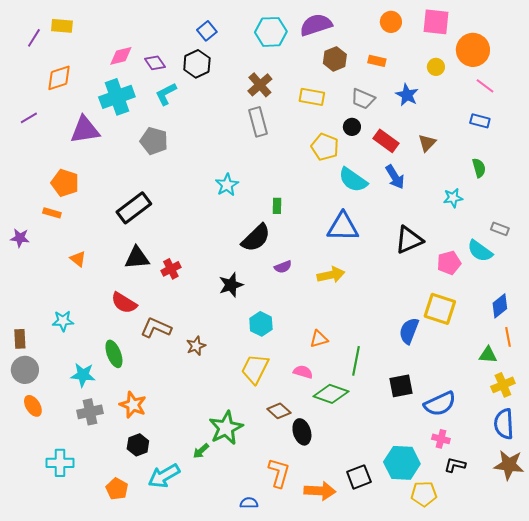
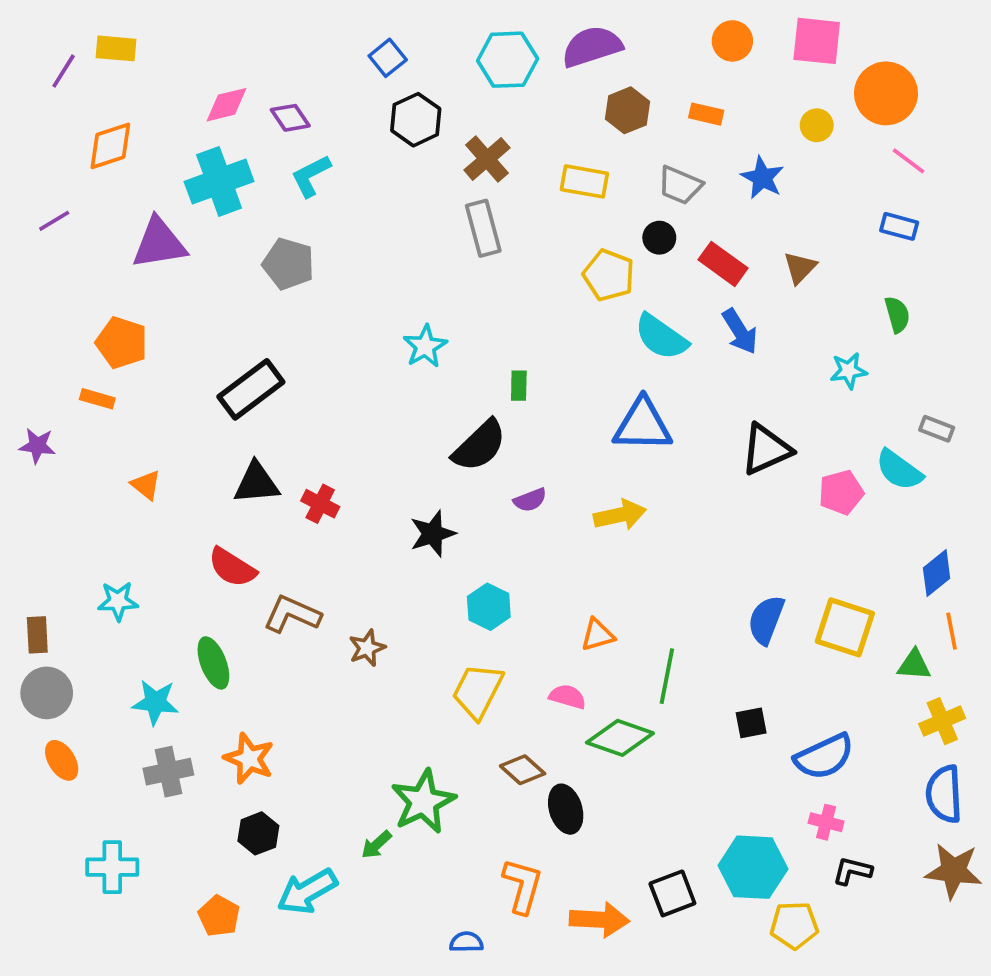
black hexagon: (197, 64) -> (416, 120), moved
red cross: (171, 269) -> (320, 504), turned -36
yellow square: (440, 309) -> (845, 627), moved
black square: (401, 386) -> (751, 723), size x0.7

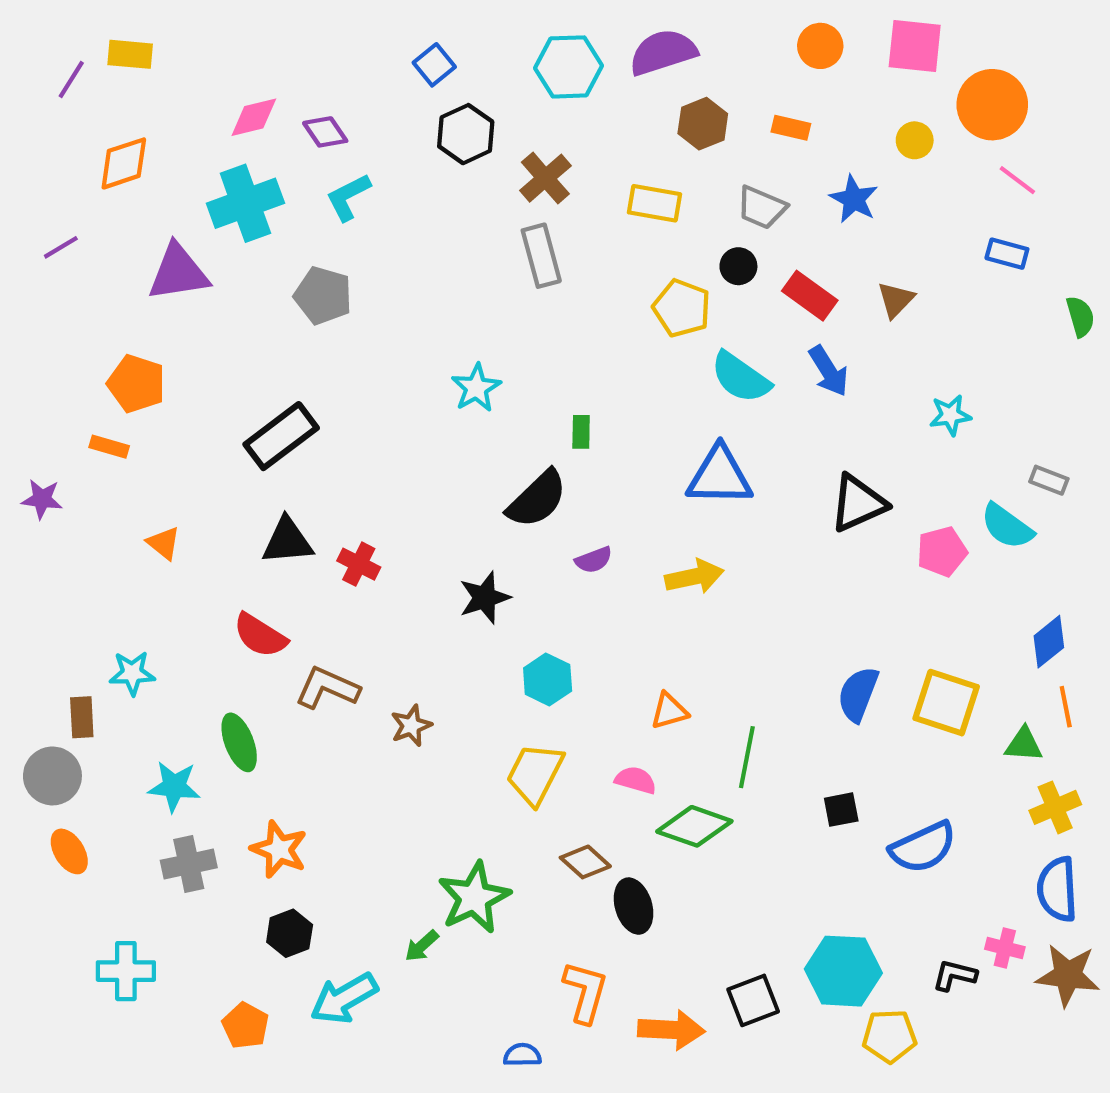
green semicircle: (897, 314) -> (1080, 317), moved
brown rectangle: (37, 635) -> (82, 717), moved
pink cross: (826, 822) -> (1005, 948), moved

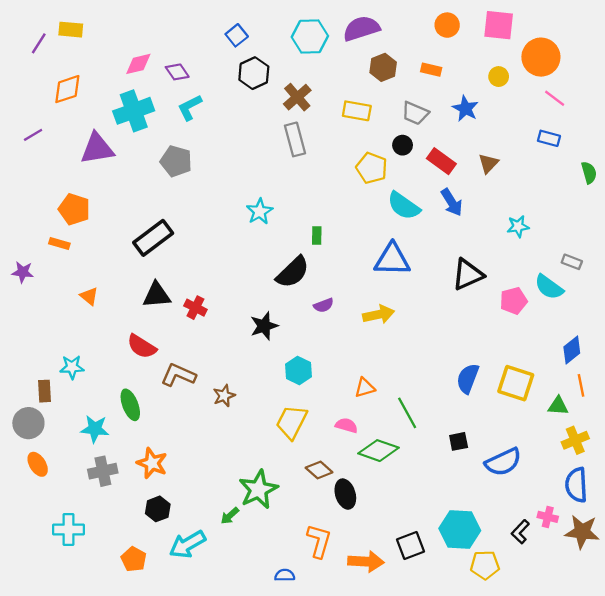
green line: (747, 757) -> (407, 413), turned -40
black L-shape: (955, 975) -> (520, 532), turned -60

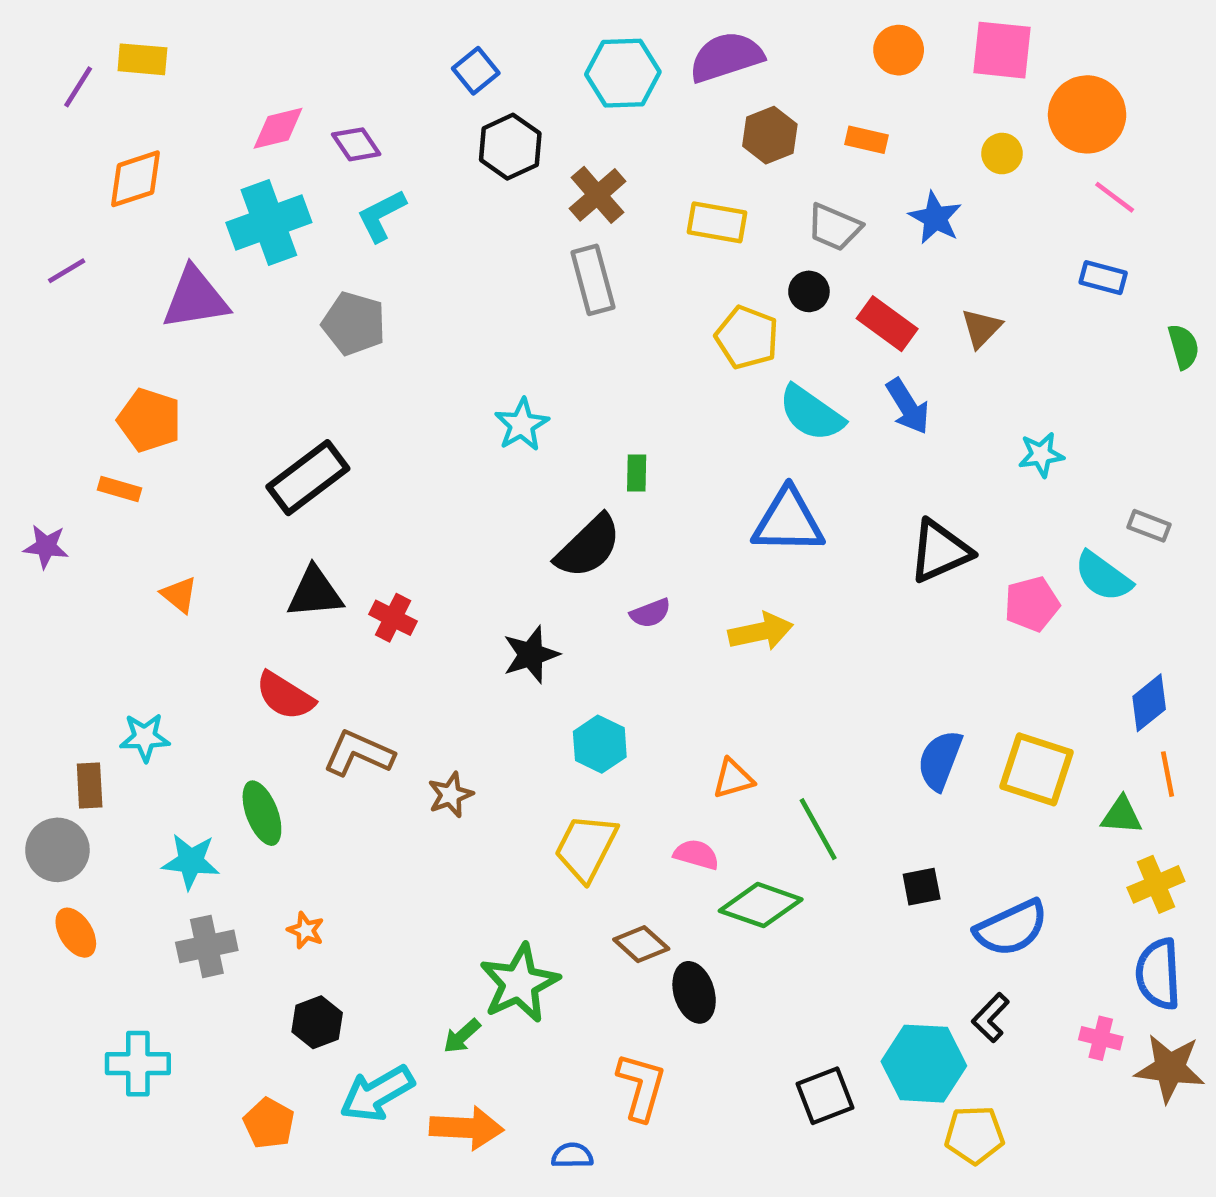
orange star: (152, 463) -> (306, 930), size x0.6
black L-shape: (520, 532) -> (991, 1018), moved
orange arrow: (366, 562) -> (467, 1128), moved

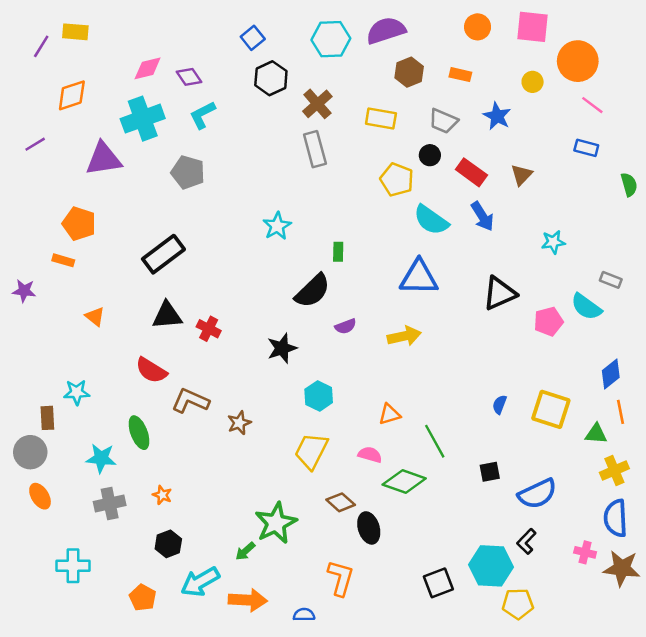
blue semicircle: (940, 760) -> (500, 405), size x0.6

